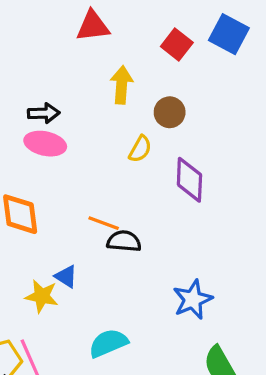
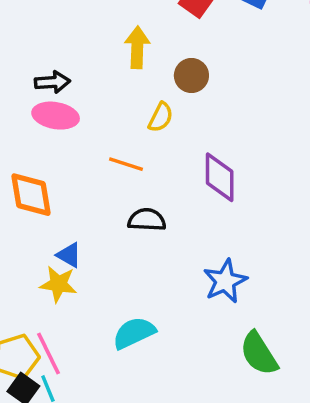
purple diamond: (189, 180) -> (220, 177), moved
orange line: (104, 223) -> (126, 164), moved
blue triangle: (66, 276) -> (69, 255), moved

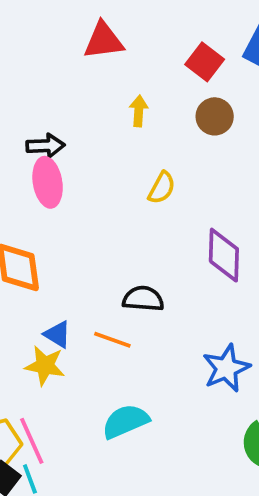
yellow arrow: (137, 47) -> (139, 111), size x0.7
brown circle: (191, 76) -> (215, 116), moved
pink ellipse: (56, 116) -> (48, 182), turned 69
orange line: (126, 164) -> (112, 340), moved

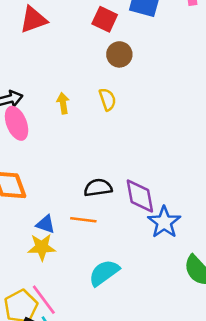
yellow arrow: (139, 111) -> (63, 103), moved
yellow semicircle: (162, 188) -> (107, 99), moved, turned -35
purple diamond: (224, 255) -> (140, 196), moved

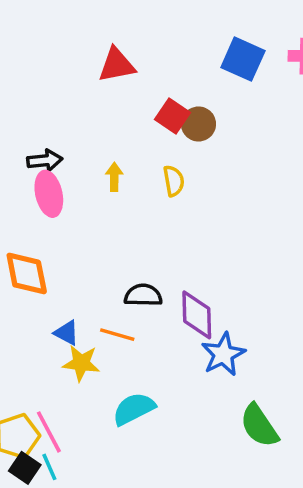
red square: (105, 19) -> (173, 116), moved
red triangle: (33, 20) -> (117, 65), moved
yellow star: (42, 247) -> (81, 363), moved

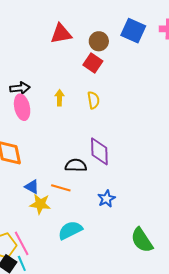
brown circle: (198, 124) -> (99, 41), moved
purple diamond: (197, 315) -> (99, 151), moved
blue star: (223, 354) -> (106, 199), moved, size x0.7

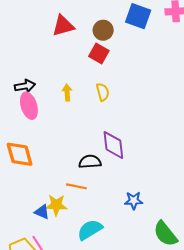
blue triangle: (32, 187) -> (42, 212), moved
blue star: (106, 199) -> (134, 201), moved, turned 30

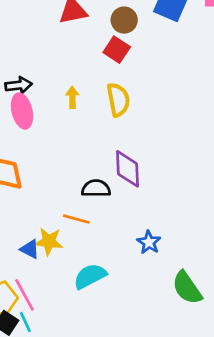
yellow semicircle: (103, 92) -> (118, 100), size x1.4
blue star: (134, 201) -> (149, 242), turned 30

